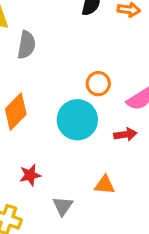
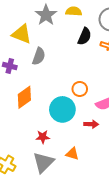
red star: (30, 175) -> (43, 137), moved
gray triangle: (63, 206) -> (43, 162), size x1.6

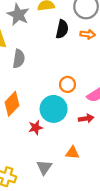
red star: (43, 137) -> (36, 128), moved
gray triangle: (43, 162) -> (44, 167), size x0.7

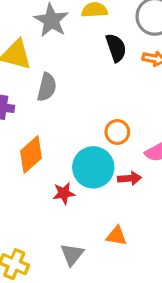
black semicircle: (62, 29) -> (116, 48), turned -36
red arrow: (86, 119) -> (130, 178), moved

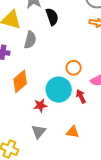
black semicircle: (116, 48) -> (52, 17), moved
red arrow: (130, 178) -> (81, 96), turned -112
gray triangle: (72, 254) -> (39, 132), moved

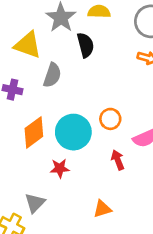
cyan circle: (59, 90) -> (73, 132), moved
gray triangle: (39, 132) -> (35, 203), moved
orange triangle: (73, 132) -> (102, 209), turned -32

